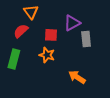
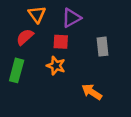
purple triangle: (72, 23) -> (71, 18), moved

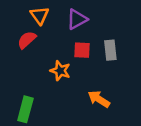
red square: (61, 42) -> (82, 50), moved
green rectangle: (17, 70) -> (25, 109), moved

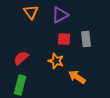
red semicircle: (27, 40) -> (21, 58), moved
orange star: (60, 71) -> (56, 61), moved

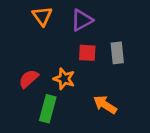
orange star: (56, 61) -> (64, 79), moved
green rectangle: (20, 85) -> (48, 109), moved

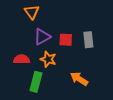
purple triangle: (82, 20) -> (42, 37), moved
red semicircle: (29, 79) -> (22, 59), turned 42

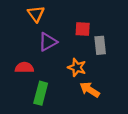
red square: (66, 40) -> (83, 29), moved
orange star: (48, 59) -> (77, 67), moved

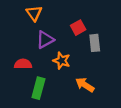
red square: (83, 29) -> (78, 28), turned -32
orange star: (77, 67) -> (62, 61), moved

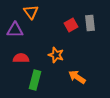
purple triangle: (45, 40) -> (15, 30), moved, turned 30
gray rectangle: (95, 43) -> (90, 23), moved

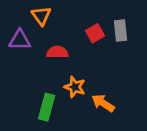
orange star: (56, 55) -> (75, 87), moved
red semicircle: (21, 58) -> (57, 52), moved

